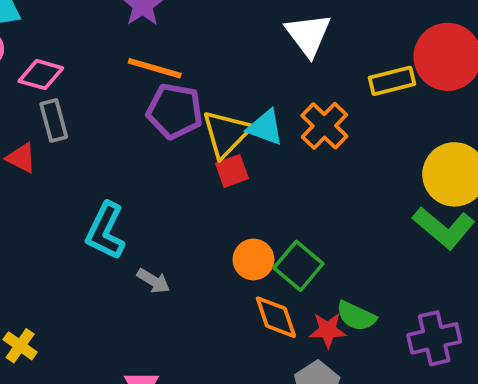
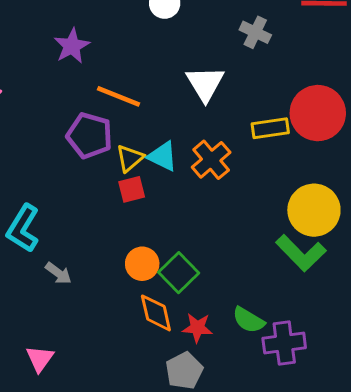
orange line: (155, 68) -> (118, 96), moved
yellow triangle: (226, 134) -> (130, 158), size x0.7
green semicircle: (356, 316) -> (248, 320), moved

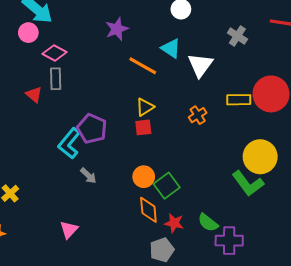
purple pentagon: (89, 136) -> (92, 129), moved
cyan triangle: (163, 156) -> (171, 48), moved
orange cross: (211, 160) -> (198, 115), size x0.7

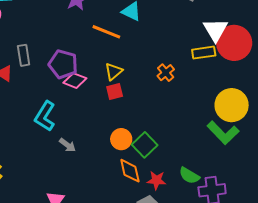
pink diamond: (54, 53) -> (75, 81), moved
white triangle: (200, 65) -> (215, 30), moved
purple pentagon: (92, 129) -> (63, 64), moved

